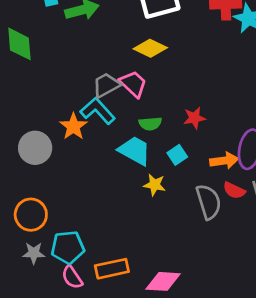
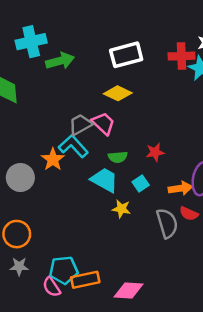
cyan pentagon: (68, 247) -> (64, 270), moved

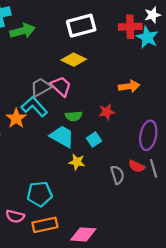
orange arrow: (180, 188) -> (129, 86), moved
gray semicircle: (167, 223) -> (117, 175), size x0.7
cyan pentagon: (64, 270) -> (40, 194), moved
pink semicircle: (52, 287) -> (15, 216), moved, turned -42

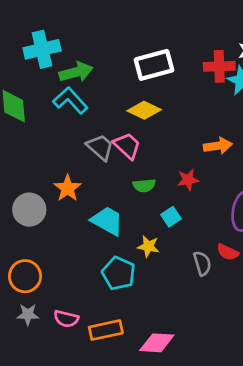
gray trapezoid: (41, 87) -> (100, 147), turned 70
cyan L-shape: (34, 107) -> (70, 100), moved
cyan trapezoid: (62, 136) -> (107, 221), moved
cyan pentagon: (40, 194) -> (119, 273), moved, turned 30

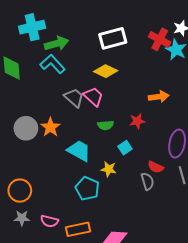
red cross: (219, 66) -> (160, 39), turned 30
gray circle: (29, 210) -> (26, 128), moved
red semicircle: (228, 252) -> (156, 167), moved

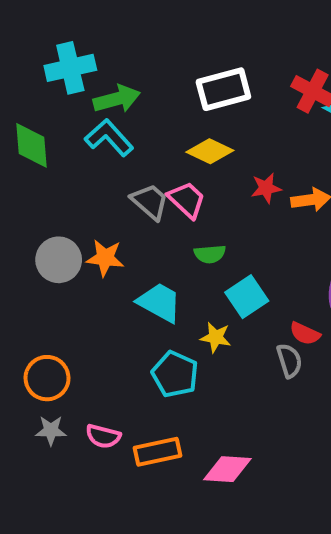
red star: (137, 121) -> (266, 188), moved
orange star: (50, 127) -> (105, 258), turned -30
cyan square: (125, 148) -> (247, 297), size x1.5

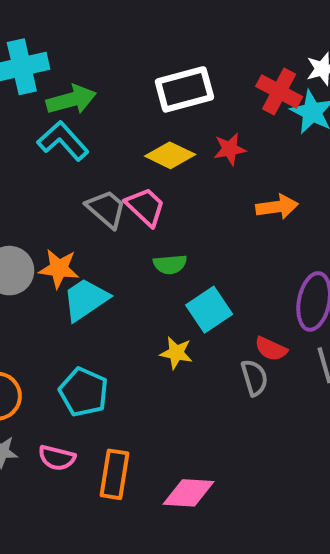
red star: (266, 188) -> (230, 149), moved
cyan trapezoid: (159, 302) -> (86, 299), moved, turned -63
cyan pentagon: (175, 374) -> (84, 392), moved
orange rectangle: (158, 452) -> (114, 474), turned -69

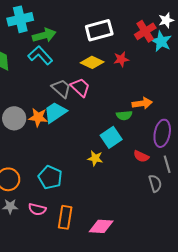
red cross: (279, 91) -> (145, 31), turned 30
orange arrow: (277, 207) -> (142, 103), moved
green semicircle: (170, 264) -> (124, 115), moved
cyan trapezoid: (86, 299) -> (55, 112), moved
gray semicircle: (254, 378) -> (155, 183), moved

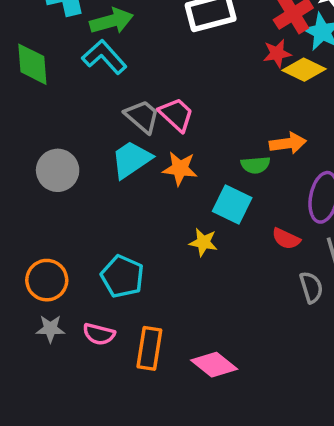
red star: (121, 59) -> (277, 53), moved
yellow diamond: (92, 62) -> (304, 70), moved
orange star: (38, 117) -> (180, 169), moved
cyan square: (111, 137) -> (232, 205), turned -30
pink diamond: (101, 226) -> (214, 365), turned 35

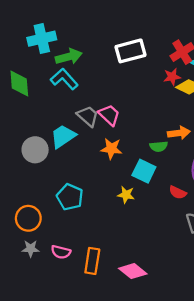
cyan trapezoid: (131, 160) -> (63, 136), moved
cyan pentagon: (122, 276) -> (70, 197), moved

